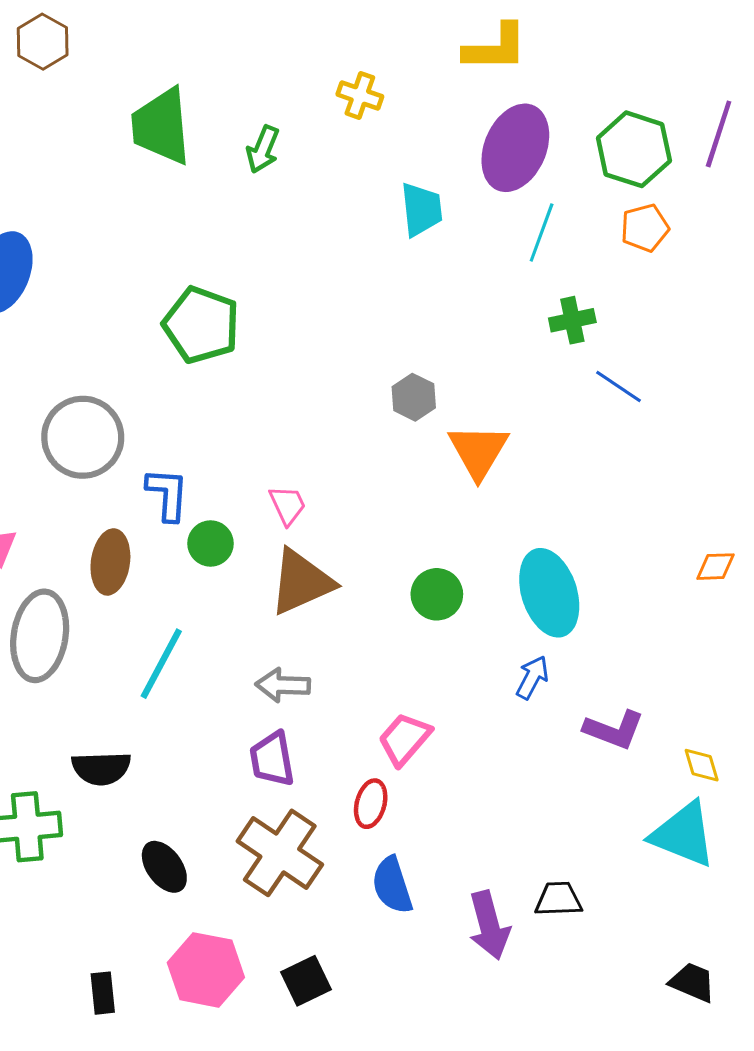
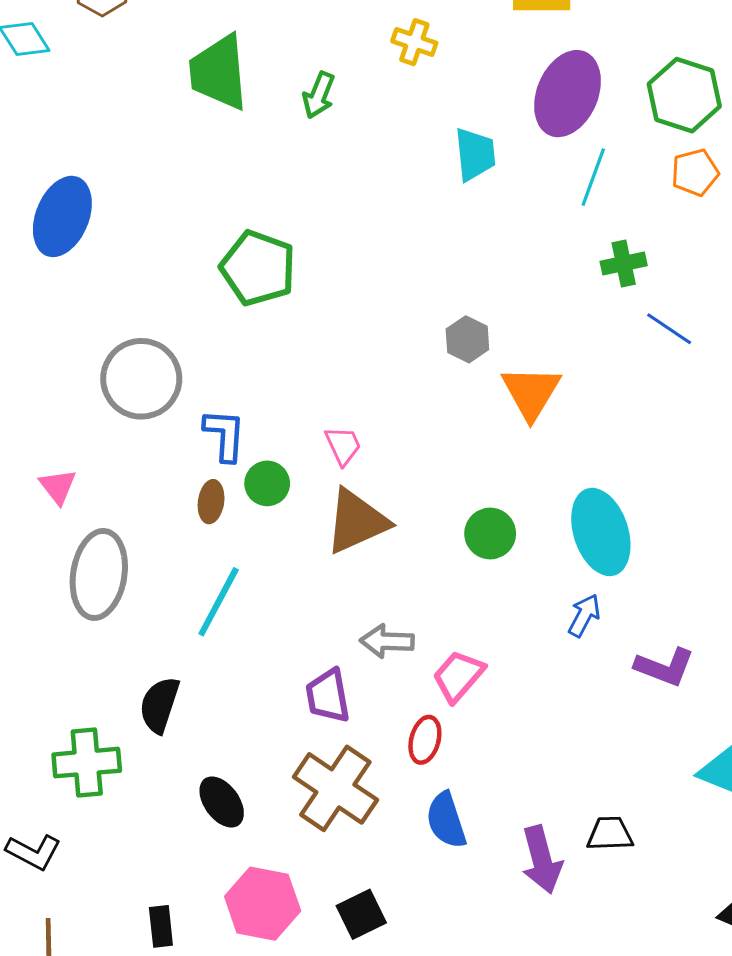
brown ellipse: (110, 562) -> (211, 502), moved, size x0.7
gray arrow: (283, 685) -> (387, 641), moved
black semicircle: (101, 768) -> (159, 705), turned 110

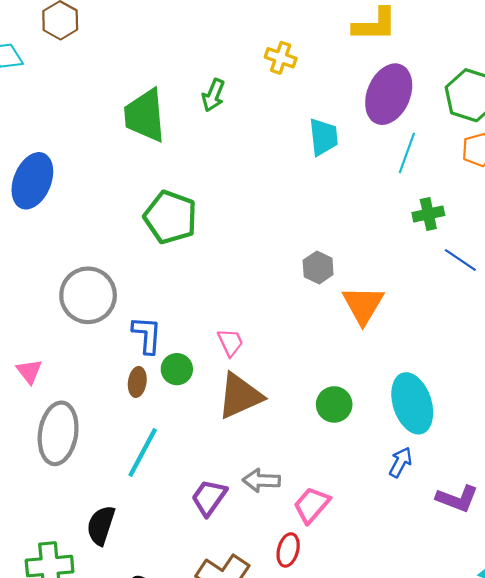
green trapezoid: (219, 72) -> (145, 116), moved
purple trapezoid: (328, 696) -> (209, 498), moved, turned 45

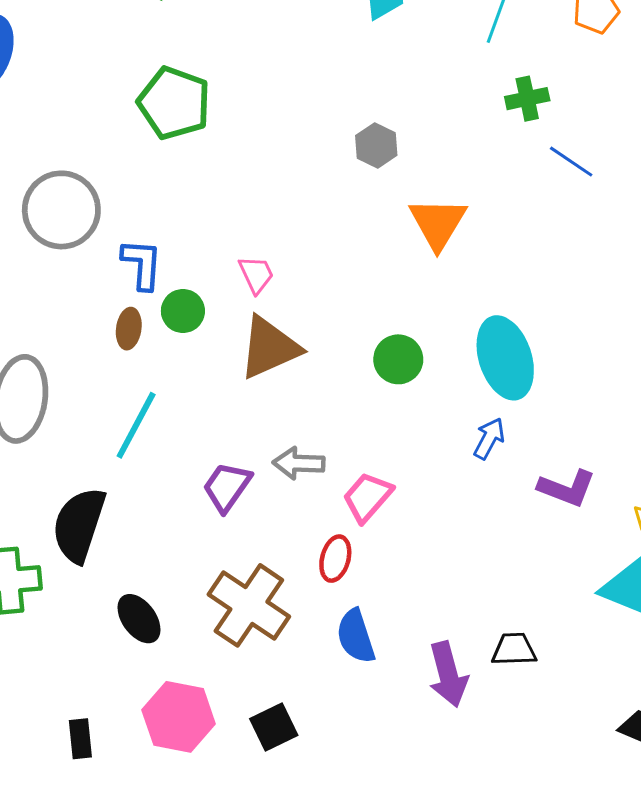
gray hexagon: (318, 267) -> (376, 145), moved
black semicircle: (101, 525) -> (79, 525), size x1.4

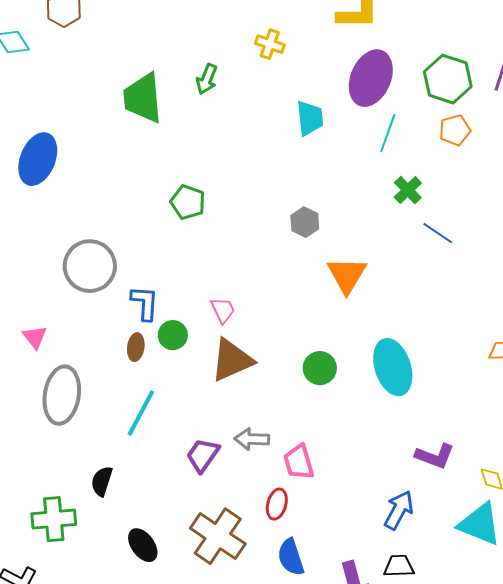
green cross: (527, 99) -> (408, 190), turned -32
green pentagon: (174, 103) -> (188, 202), moved, size x0.7
blue arrow: (489, 438) -> (399, 510), moved, size x1.4
pink trapezoid: (368, 497) -> (299, 462), turned -57
black semicircle: (79, 525) -> (102, 481), size x0.6

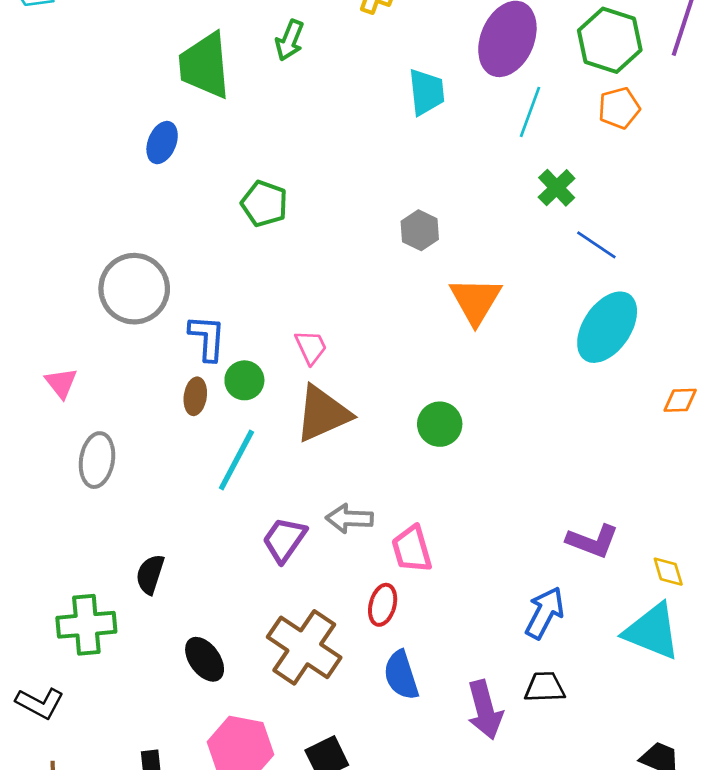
blue ellipse: (38, 159) -> (162, 143), moved, size x0.6
cyan ellipse: (393, 367) -> (607, 327), moved, turned 52
gray ellipse: (62, 395) -> (97, 460), size x0.7
cyan line: (141, 413) -> (236, 460), moved

